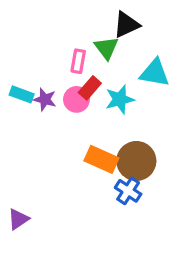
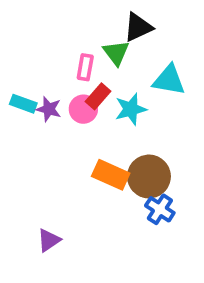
blue cross: (128, 191) -> (160, 209), moved
purple triangle: (18, 219) -> (49, 240), moved

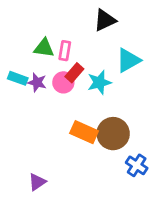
green triangle: (116, 53) -> (44, 48), moved, turned -45
cyan triangle: (169, 80) -> (128, 60), turned -40
blue cross: (160, 209) -> (137, 165), moved

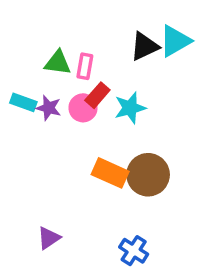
black triangle: (105, 20) -> (144, 46), moved
cyan triangle: (128, 60) -> (175, 41), moved
blue cross: (137, 165) -> (134, 251), moved

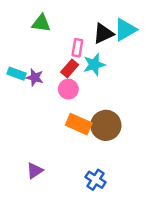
green triangle: (58, 63) -> (41, 23), moved
pink rectangle: (85, 66) -> (77, 48), moved
pink circle: (83, 108) -> (68, 89), moved
cyan star: (130, 108) -> (94, 65), moved

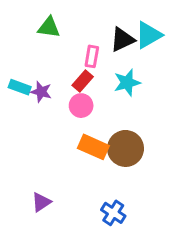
cyan star: (94, 65) -> (127, 83), moved

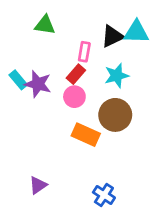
cyan triangle: (149, 35) -> (136, 32), turned 32
cyan rectangle: (20, 87) -> (18, 80), turned 30
purple star: (41, 92) -> (38, 84), size x1.4
brown circle: (126, 148) -> (115, 115), moved

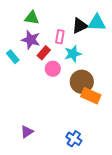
red rectangle: (76, 74) -> (44, 53), moved
cyan star: (117, 76) -> (73, 54), moved
purple star: (38, 84) -> (31, 40), moved
orange rectangle: (86, 135) -> (91, 96), moved

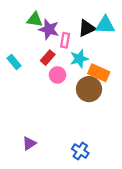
purple star: (31, 40) -> (49, 29), moved
orange rectangle: (91, 96) -> (99, 73), moved

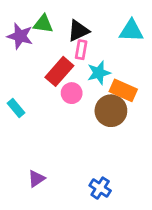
black triangle: (87, 28) -> (78, 31), moved
purple star: (49, 29) -> (20, 36), moved
red rectangle: (48, 58) -> (59, 71), size x1.5
cyan rectangle: (14, 62) -> (16, 108), moved

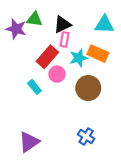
orange rectangle: (123, 90) -> (98, 54), moved
cyan rectangle: (16, 108) -> (34, 87), moved
purple triangle: (36, 179) -> (29, 142), size x1.5
blue cross: (100, 188) -> (86, 137), moved

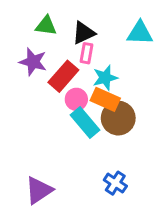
purple star: (16, 29) -> (33, 62), moved
orange rectangle: (98, 54) -> (105, 99), moved
cyan rectangle: (34, 87) -> (85, 122), moved, size x1.5

